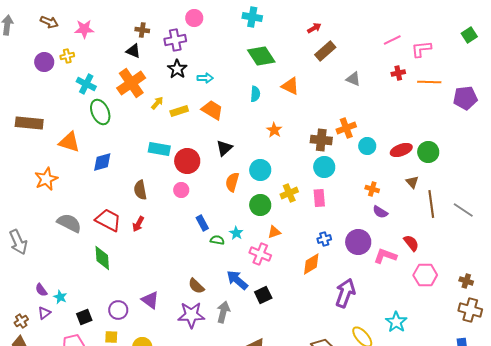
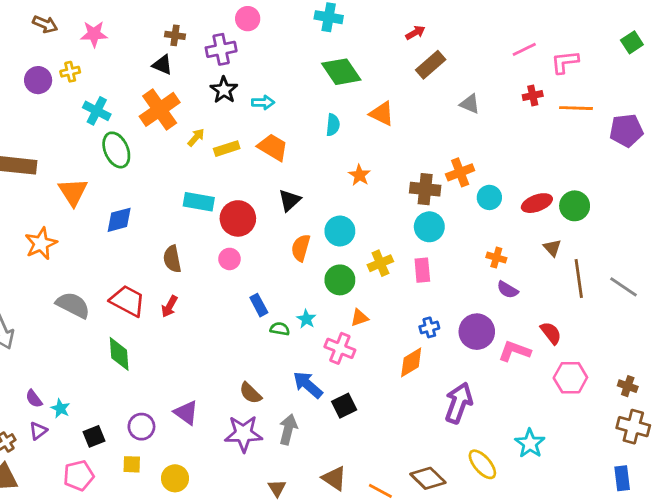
orange triangle: (69, 142) -> (73, 192), turned 40

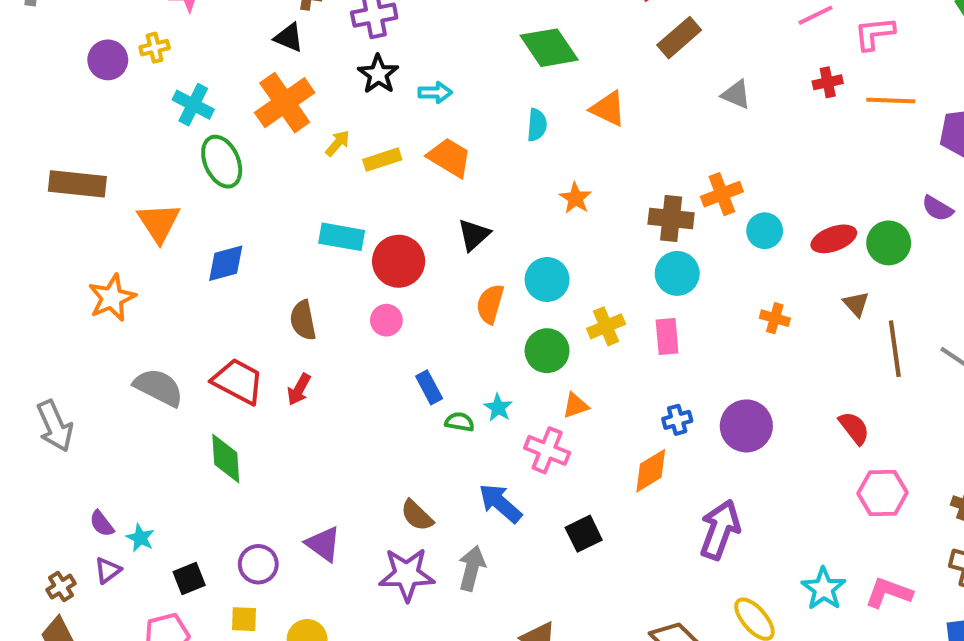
purple semicircle: (508, 290) -> (937, 208), moved
pink L-shape: (515, 351) -> (889, 593), moved
black square: (344, 406) -> (584, 534), moved

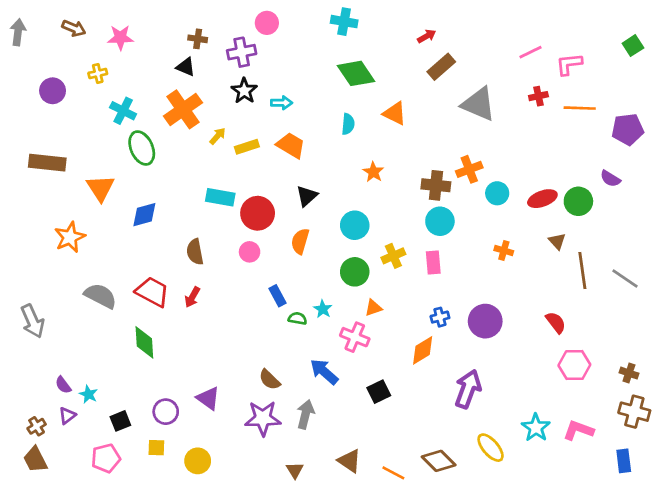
purple circle: (108, 60) -> (53, 91), moved
gray triangle: (736, 94) -> (479, 104), size x1.8
orange semicircle: (490, 304) -> (300, 241), moved

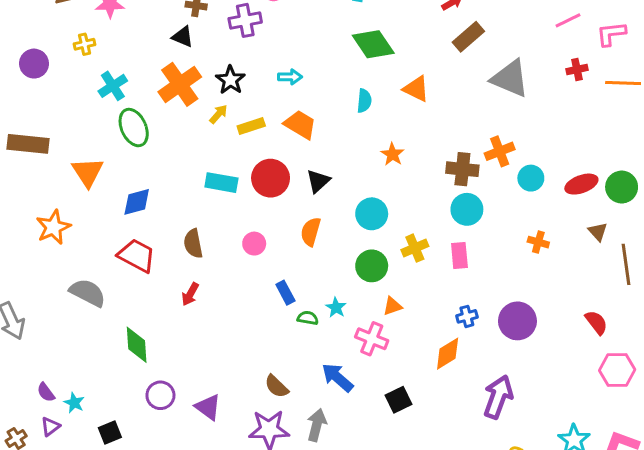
black star: (244, 91) -> (230, 80), moved
cyan cross: (123, 111) -> (113, 86), turned 30
red circle: (258, 213) -> (271, 178), moved
red trapezoid: (152, 292) -> (137, 255), moved
purple circle: (166, 412) -> (160, 395), moved

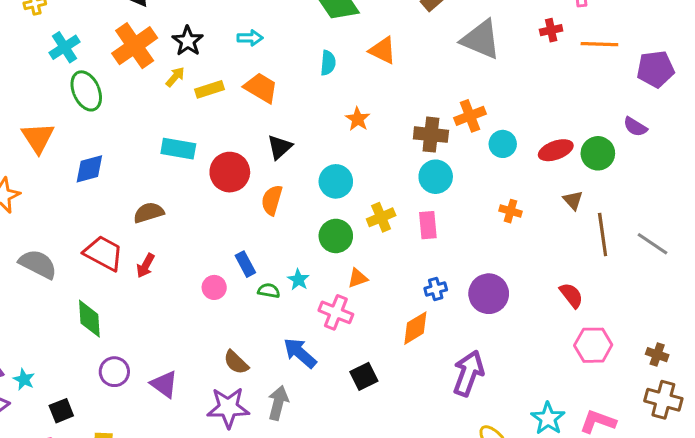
red circle: (271, 178) -> (230, 172), moved
brown semicircle: (193, 244) -> (149, 213), turned 84
pink circle: (254, 244) -> (214, 287), moved
red trapezoid: (137, 255) -> (103, 253), moved

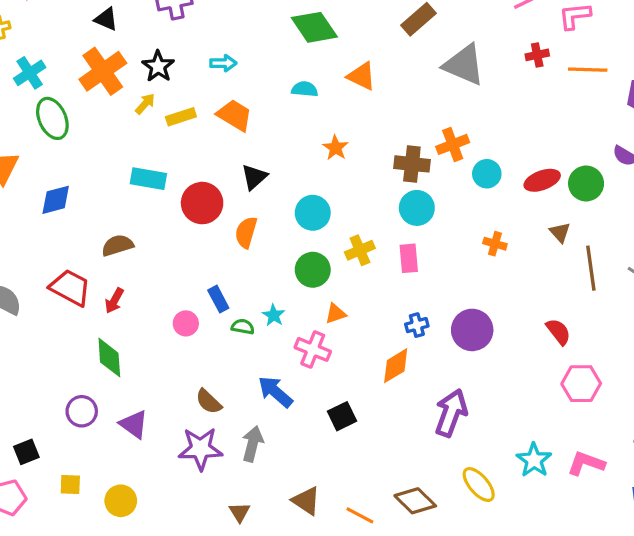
cyan semicircle: (328, 63) -> (305, 89), turned -90
green diamond: (89, 319) -> (109, 358), moved

